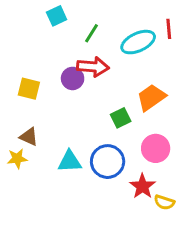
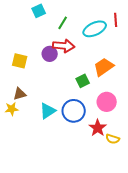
brown triangle: (29, 137) -> (20, 94), turned -40
cyan triangle: (70, 162) -> (48, 111), turned -30

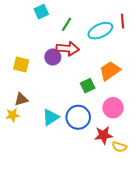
red star: (98, 128) -> (104, 135), turned 30

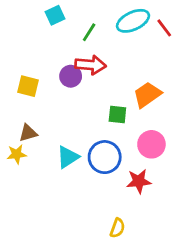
red line: (123, 21) -> (164, 28), turned -32
cyan ellipse: (100, 31) -> (133, 21), moved
green square: (88, 86) -> (117, 115), turned 32
yellow semicircle: (119, 147) -> (117, 228), moved, turned -88

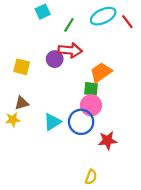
orange trapezoid: (147, 95) -> (101, 72), moved
pink circle: (151, 144) -> (91, 105), moved

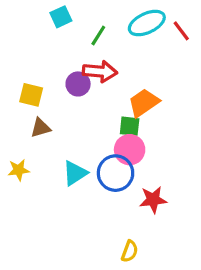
brown triangle: (22, 103) -> (41, 128), moved

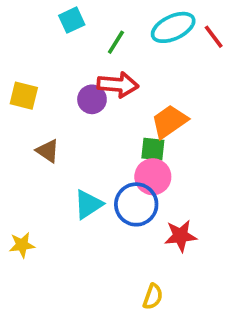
yellow square: (31, 95) -> (24, 96), moved
brown triangle: (41, 128) -> (48, 151), turned 50
yellow star: (19, 170) -> (22, 245), moved

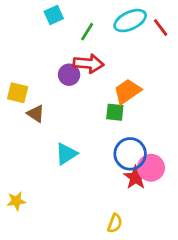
yellow square: (24, 96) -> (18, 93), moved
pink circle: (153, 177) -> (151, 168), moved
blue circle: (136, 204) -> (130, 154), moved
red star: (180, 236) -> (136, 177), turned -30
yellow star: (22, 245) -> (16, 201), moved

